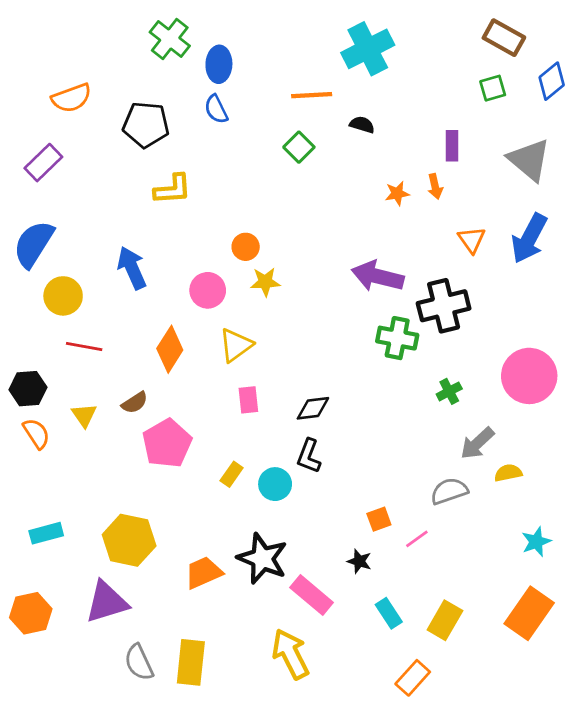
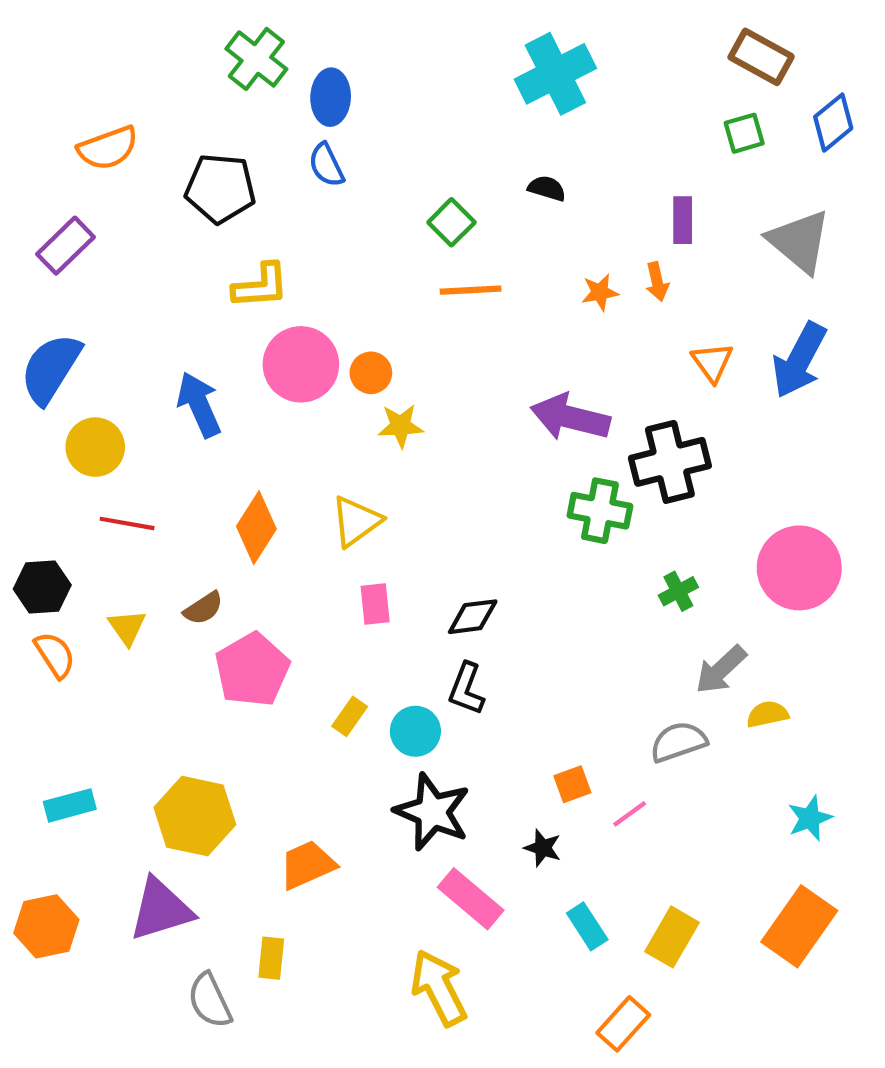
orange line: (312, 95) -> (471, 290), moved
pink circle: (208, 290) -> (301, 364), moved, size x1.4
black star: (262, 558) -> (432, 812), moved
yellow rectangle: (191, 662) -> (271, 958), moved, size x0.6

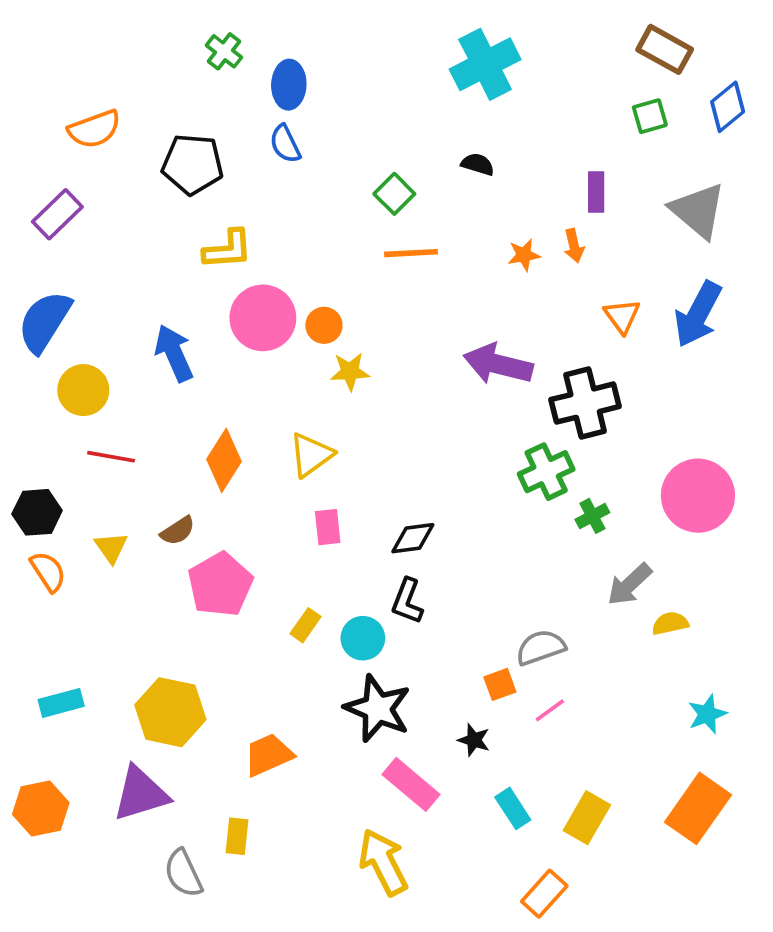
green cross: (256, 59) -> (224, 51), size x0.7
green cross: (600, 511) -> (546, 472), moved, turned -36
gray semicircle: (678, 742) -> (541, 647), moved

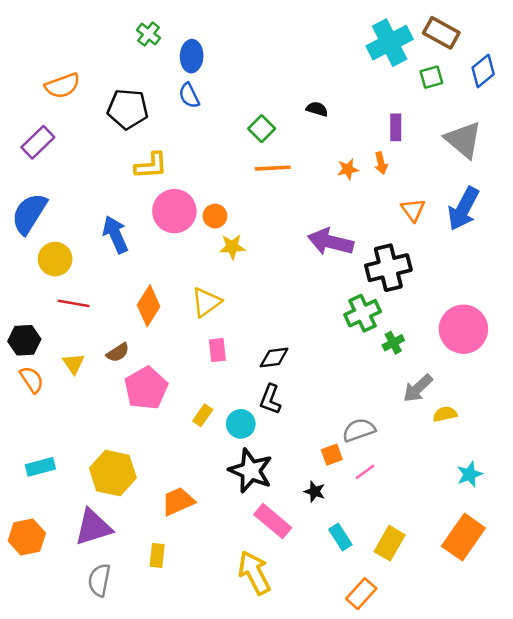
cyan cross: (485, 64) -> (390, 43), moved
gray semicircle: (183, 873) -> (99, 580), moved, turned 36

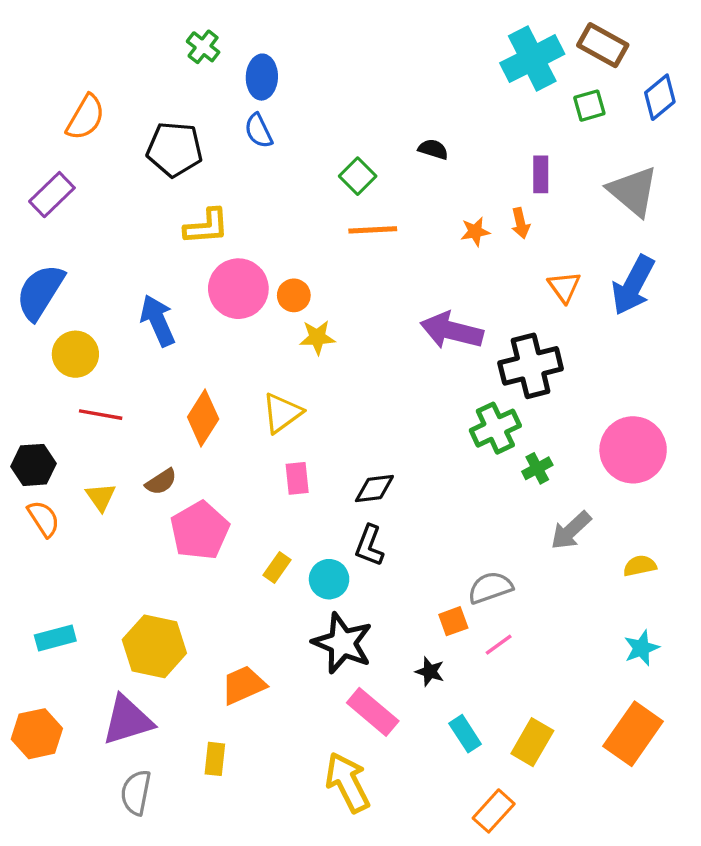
orange semicircle: (62, 86) -> (86, 117), turned -40
yellow semicircle: (445, 414) -> (640, 566), moved

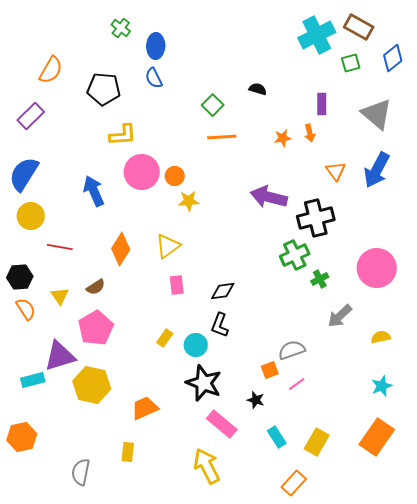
yellow circle: (75, 354) -> (31, 216), moved
pink pentagon: (200, 530) -> (96, 328), moved
purple triangle: (128, 720) -> (60, 356), moved

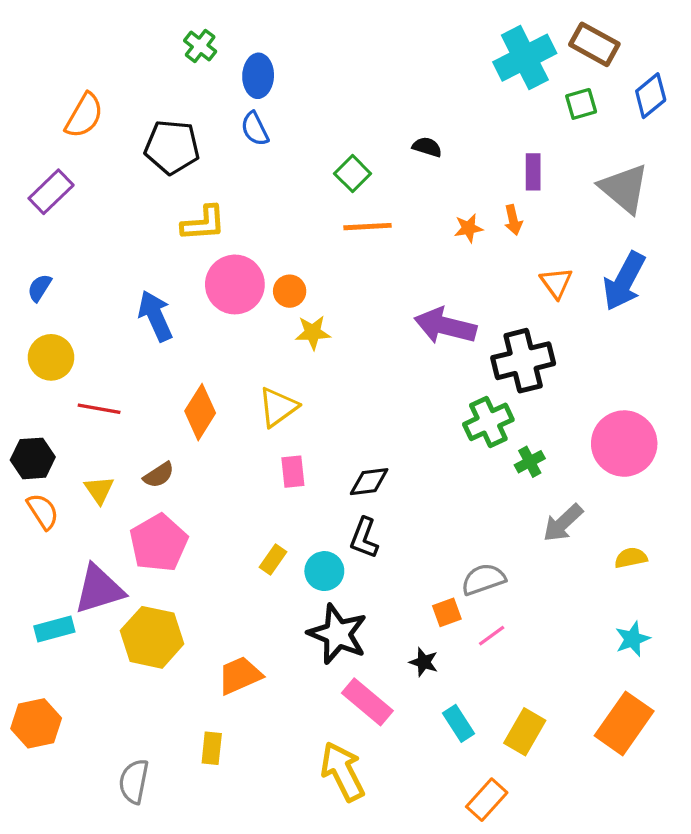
blue semicircle: (24, 174) -> (39, 288), size x0.5

